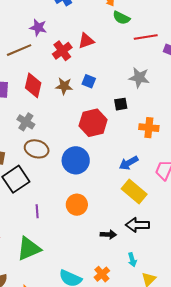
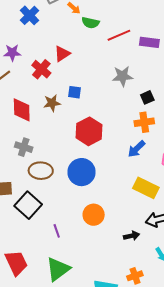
black square: (121, 104) -> (147, 97), moved
blue arrow: (129, 163) -> (136, 149), moved
orange cross: (102, 274) -> (135, 276), turned 35

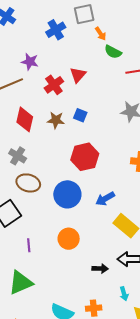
red triangle: (62, 54) -> (78, 75), turned -30
blue arrow: (136, 149) -> (105, 199), moved

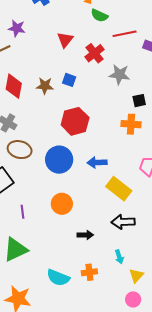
red cross: (54, 85) -> (95, 53), moved
blue arrow: (105, 199) -> (97, 162), turned 30
black arrow: (100, 269) -> (85, 235), moved

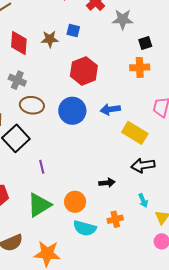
orange circle: (62, 204) -> (75, 202), moved

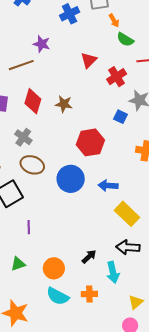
blue square: (73, 31) -> (121, 117), moved
black arrow: (107, 183) -> (89, 257), turned -49
cyan arrow: (143, 200) -> (113, 272), moved, size x1.5
green triangle: (39, 205) -> (18, 264), size x0.6

